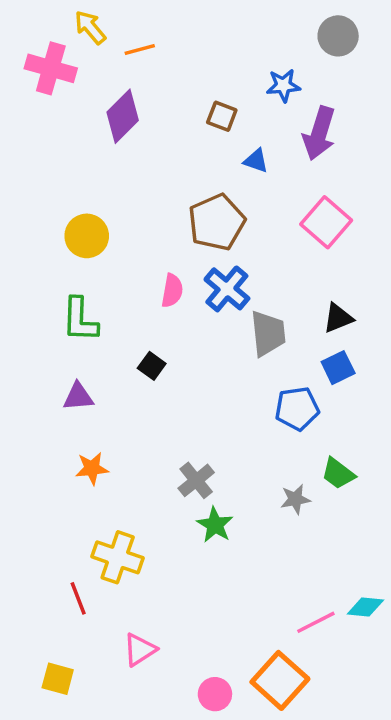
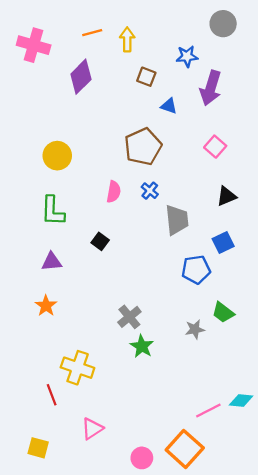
yellow arrow: (90, 27) -> (127, 39), moved, turned 40
pink square: (326, 222) -> (215, 147), size x0.7
blue cross: (227, 289) -> (150, 191), size x0.6
black triangle: (338, 318) -> (226, 196), moved
orange star: (92, 468) -> (46, 306), moved, turned -30

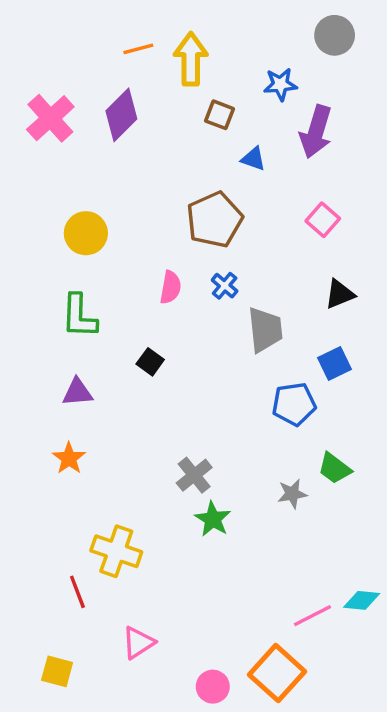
yellow arrow: (127, 39) -> (191, 59), size x1.4
pink cross: (34, 45) -> (50, 118), moved, turned 32

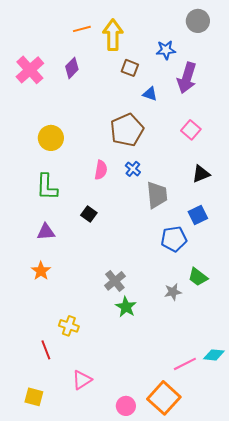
purple diamond: (121, 115) -> (72, 68), size x0.7
yellow cross: (116, 551) -> (69, 326), size x0.7

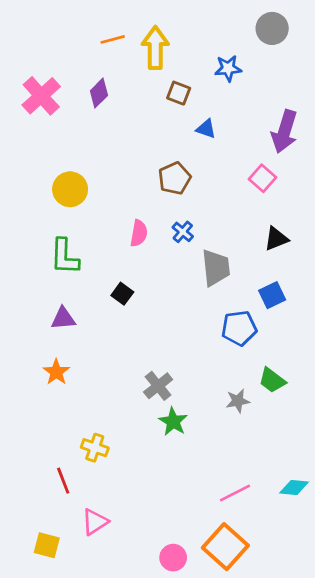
purple arrow: (187, 78) -> (284, 132), moved
brown pentagon: (127, 130) -> (175, 178), size x0.7
pink line: (185, 364) -> (235, 493), moved
pink triangle: (82, 380) -> (95, 522), moved

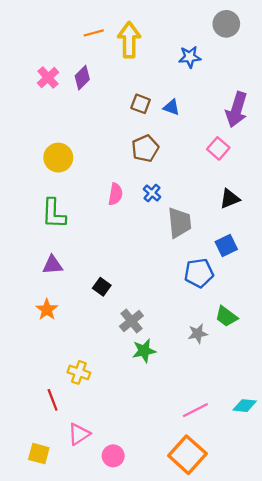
brown square: (179, 93) -> (141, 104), moved
pink cross: (41, 96) -> (48, 78), moved, size x0.7
black square: (122, 294) -> (102, 287), moved
green star: (173, 422) -> (144, 351), turned 30
pink circle: (173, 558) -> (113, 456), moved

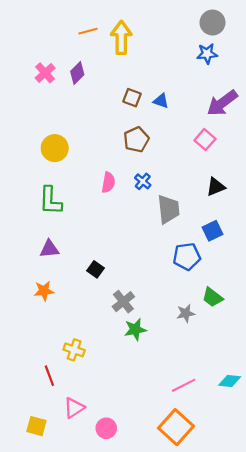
blue star: (190, 57) -> (207, 54), moved
purple arrow: (237, 110) -> (222, 103), turned 36
orange star: (47, 310) -> (44, 291), turned 30

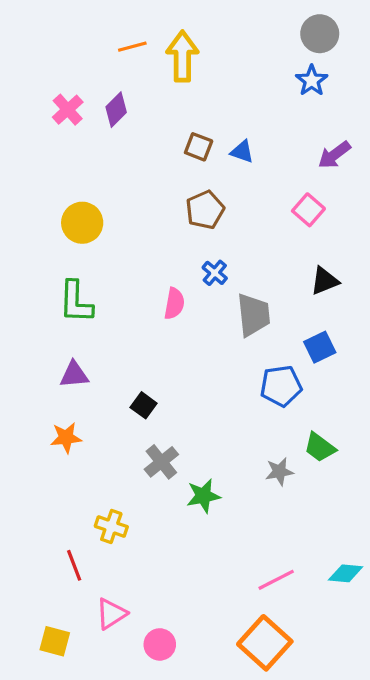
blue star: (207, 54) -> (312, 81), turned -30
purple arrow: (222, 103) -> (334, 155), size x0.7
pink semicircle: (108, 182) -> (174, 304), moved
gray cross: (123, 302) -> (161, 462), moved

